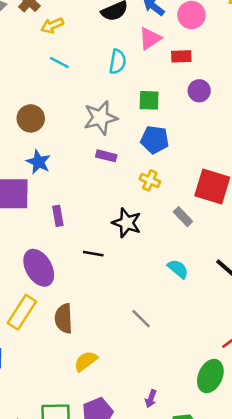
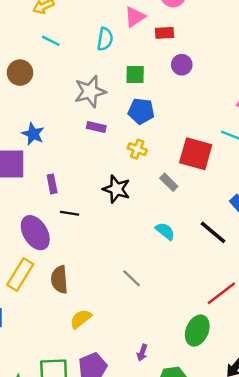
brown circle: (31, 118) -> (20, 73), moved
black line: (93, 254) -> (70, 213), moved

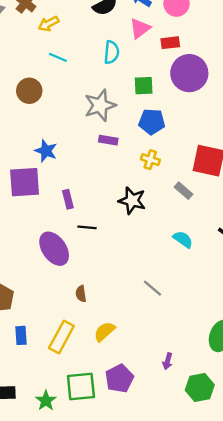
purple circle: (182, 65) -> (189, 73), size x1.8
yellow rectangle: (20, 274) -> (61, 337), moved
brown semicircle: (59, 280) -> (81, 294), size x0.6

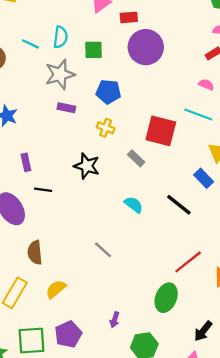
cyan semicircle: (112, 52) -> (61, 37), moved
cyan line: (58, 57) -> (31, 44), moved
green square: (144, 86) -> (93, 50), moved
brown semicircle: (81, 294) -> (35, 252), size x1.5

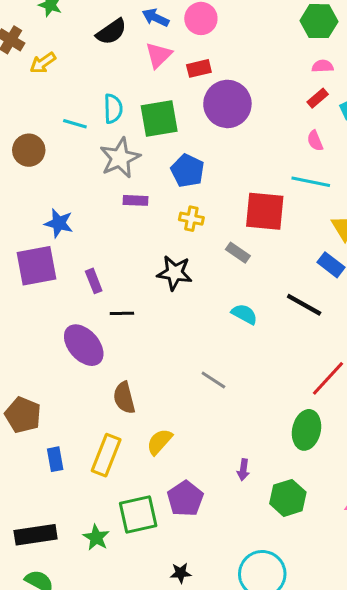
green square: (93, 50) -> (159, 119), size x1.5
pink semicircle: (206, 85) -> (315, 141), turned -126
blue pentagon: (108, 92) -> (187, 171), turned 30

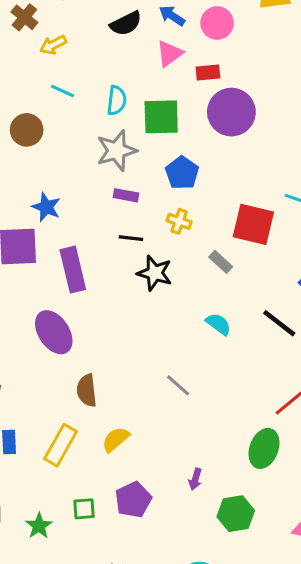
cyan line: (75, 124) -> (62, 91), moved
purple rectangle: (94, 281) -> (73, 270), size x1.8
black line: (122, 313) -> (131, 238), moved
green square: (138, 514) -> (84, 509), size x0.6

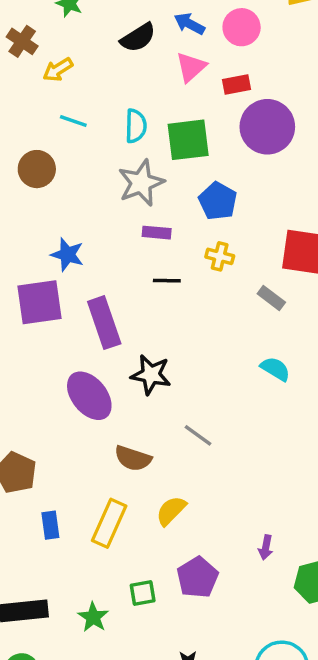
black star: (155, 273) -> (151, 375), moved
gray line: (178, 385) -> (198, 435), moved
brown semicircle: (87, 390) -> (133, 458), turned -60

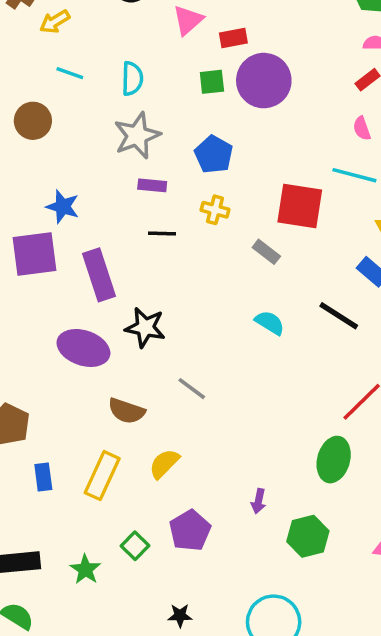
green square: (188, 140) -> (212, 82), moved, size x0.6
purple ellipse: (89, 396) -> (83, 348), turned -33
green square: (143, 593) -> (135, 546), turned -36

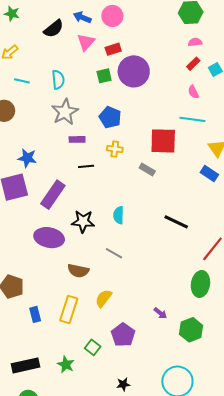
purple rectangle: (99, 275) -> (53, 195), turned 60
black line: (339, 316) -> (176, 222), moved
cyan semicircle: (270, 323) -> (119, 215), moved, turned -114
purple arrow: (259, 501) -> (160, 313), turned -56

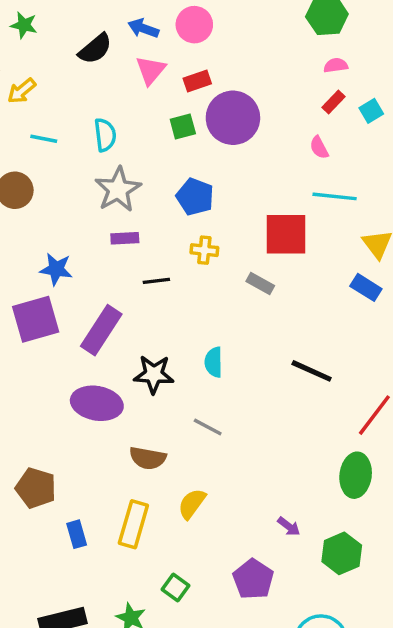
pink semicircle: (193, 92) -> (319, 147), moved
purple rectangle: (77, 139) -> (125, 238), moved
purple pentagon: (123, 335) -> (253, 579), moved

